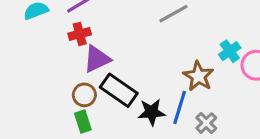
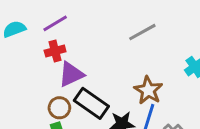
brown star: (198, 76) -> (148, 90), moved

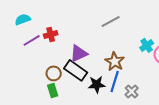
purple line: (55, 23) -> (32, 40), moved
purple triangle: (71, 74) -> (79, 53), moved

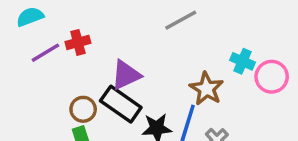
cyan cross: (147, 45) -> (242, 61), turned -32
brown star: (115, 61) -> (206, 89), moved

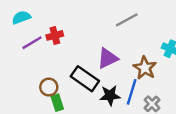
purple triangle: (126, 75) -> (108, 58), moved
brown circle: (83, 109) -> (49, 87), moved

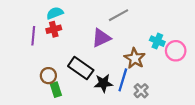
cyan semicircle: (21, 17) -> (55, 13), moved
purple line: (32, 43) -> (33, 36), turned -54
purple triangle: (108, 58) -> (101, 38), moved

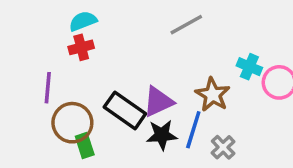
purple line: (33, 36) -> (48, 88), moved
purple triangle: (101, 38) -> (158, 102), moved
brown circle: (48, 76) -> (72, 123), size x1.5

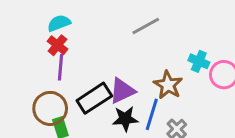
red cross: (81, 47) -> (57, 45), turned -36
purple line: (48, 88) -> (60, 67), moved
black rectangle: (125, 110) -> (94, 98), turned -68

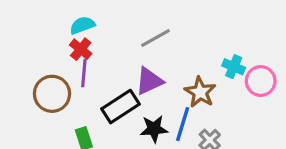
gray line: (146, 26) -> (156, 38), moved
purple triangle: (122, 91) -> (149, 81), moved
brown circle: (50, 108) -> (52, 94), moved

